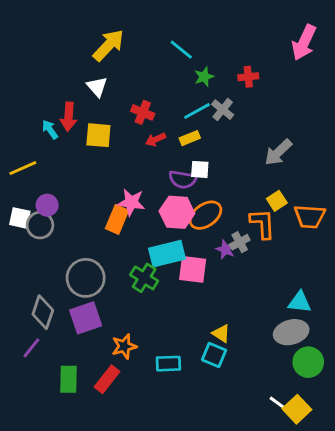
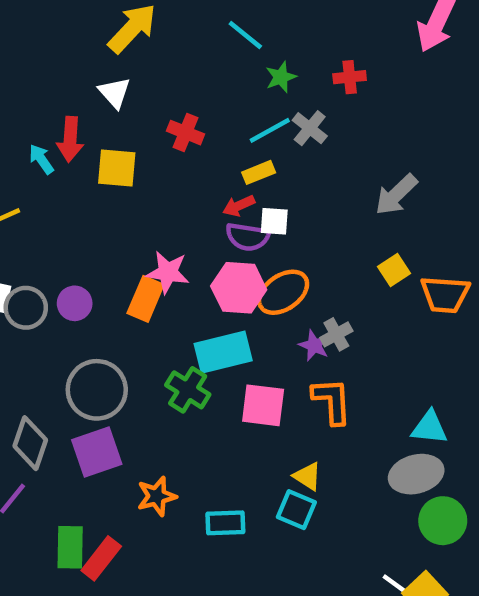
red arrow: (156, 139) -> (239, 206), moved
purple circle: (47, 205) -> (75, 303), moved
orange L-shape: (263, 224) -> (332, 401), moved
pink square: (193, 269) -> (263, 405), moved
red rectangle: (107, 379) -> (101, 558), moved

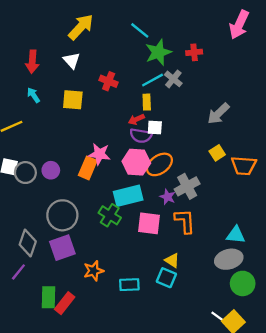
green star: (281, 77) -> (158, 52), size x1.6
red arrow: (70, 139) -> (32, 62), moved
yellow rectangle: (259, 172) -> (147, 102), turned -70
gray cross: (336, 334) -> (187, 186), size x1.5
purple star: (314, 345) -> (168, 197), moved

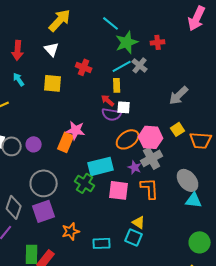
red arrow: (136, 119) -> (108, 100), turned 64
pink hexagon: (136, 162) -> (151, 137), moved
gray ellipse: (229, 259) -> (188, 180), moved, turned 65

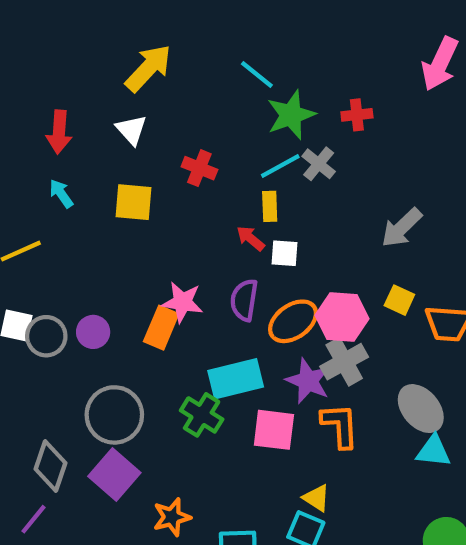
purple semicircle: (112, 114) -> (244, 300), moved, turned 90
yellow square: (178, 129) -> (399, 300), turned -32
purple star: (135, 167) -> (308, 381), size x1.5
purple square: (44, 211) -> (114, 474), turned -30

